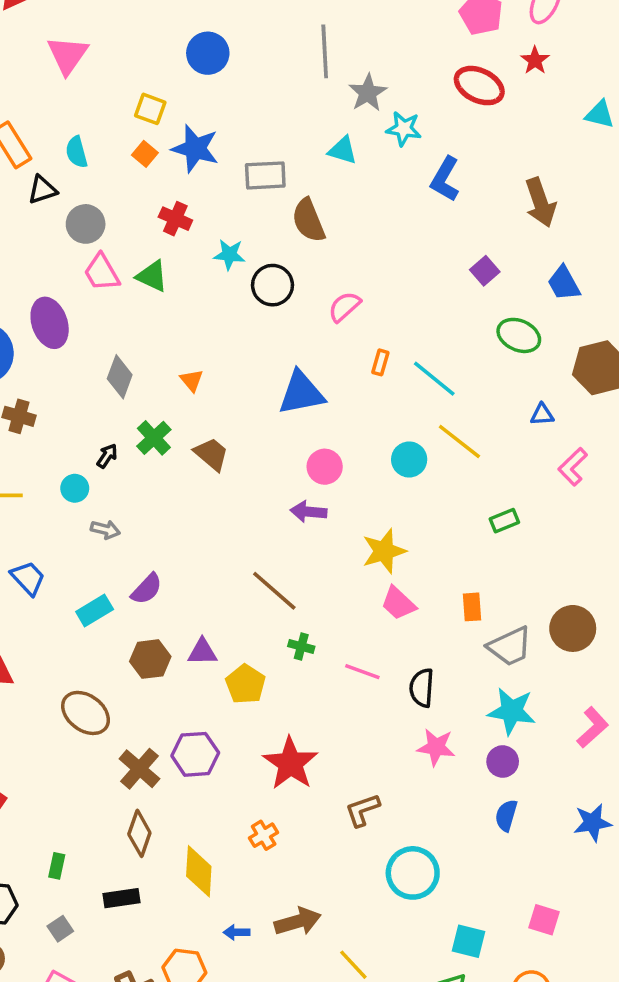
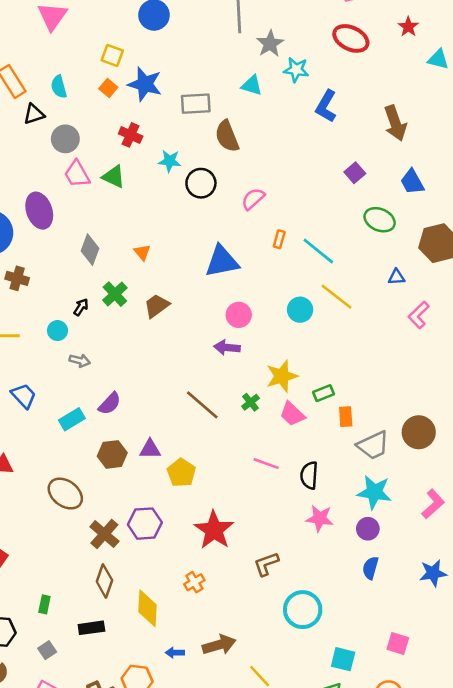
red star: (535, 60) -> (408, 27), moved
brown trapezoid: (211, 454) -> (157, 306), turned -76
green rectangle: (504, 521) -> (324, 393), moved
green cross: (301, 646) -> (250, 402), moved, turned 36

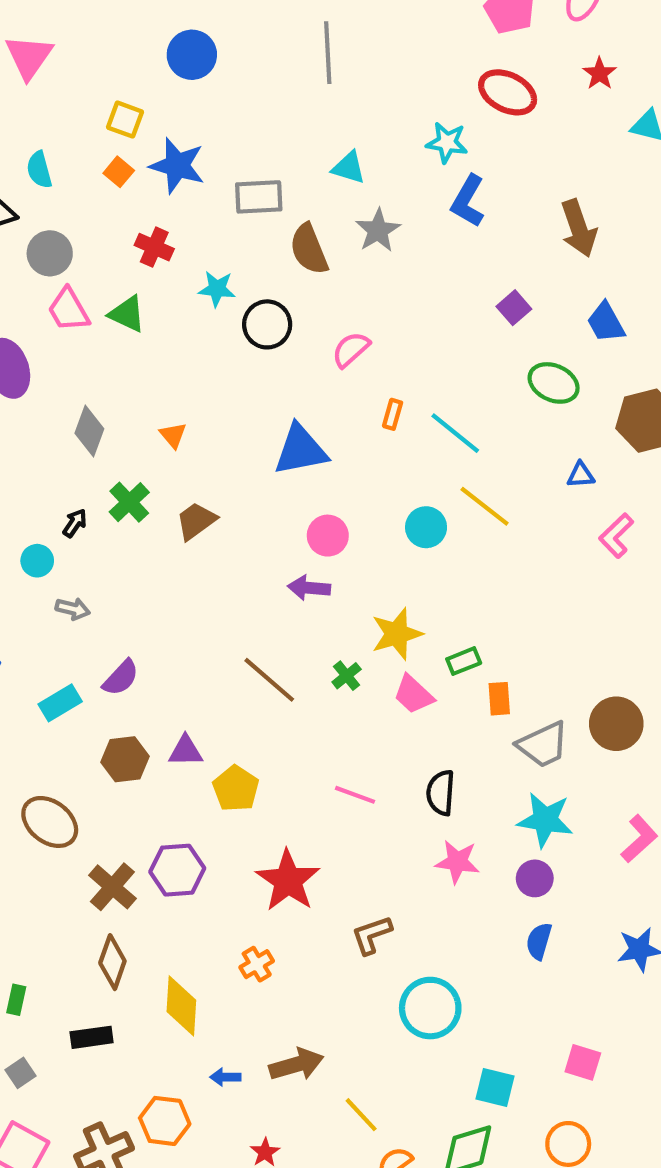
gray star: (270, 44) -> (378, 230), moved
cyan star: (296, 70) -> (447, 143), moved
pink line: (266, 464) -> (355, 795), moved

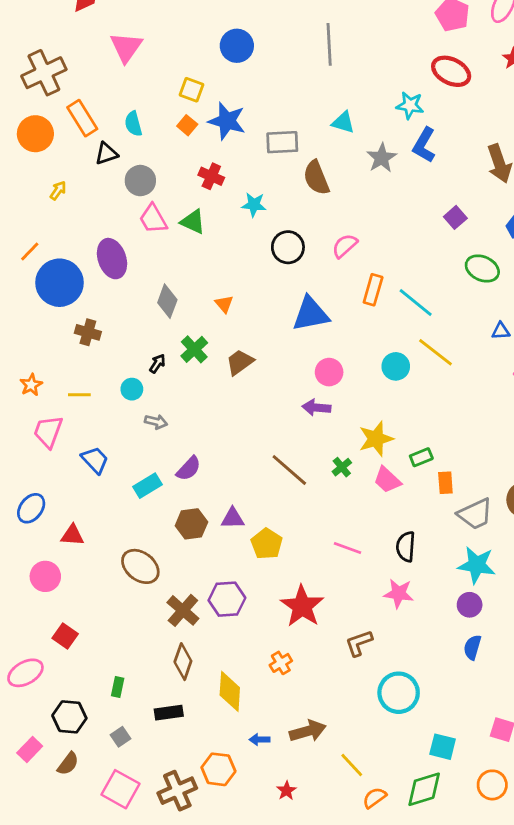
gray star: (378, 230) -> (382, 158), moved
black circle: (267, 324) -> (288, 247), moved
orange rectangle: (393, 414) -> (373, 290), size x1.5
pink star: (457, 862) -> (399, 593), moved

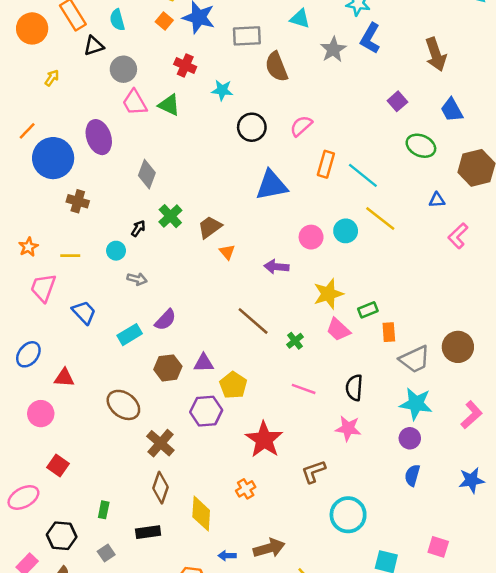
orange triangle: (224, 304) -> (227, 252), moved
pink circle: (329, 372) -> (311, 237), moved
green cross: (342, 467) -> (295, 341), moved
purple hexagon: (227, 599) -> (206, 411), moved

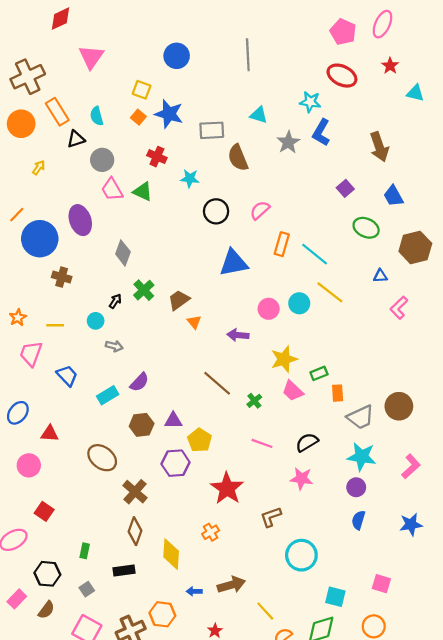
black semicircle: (354, 388) -> (307, 442), turned 55

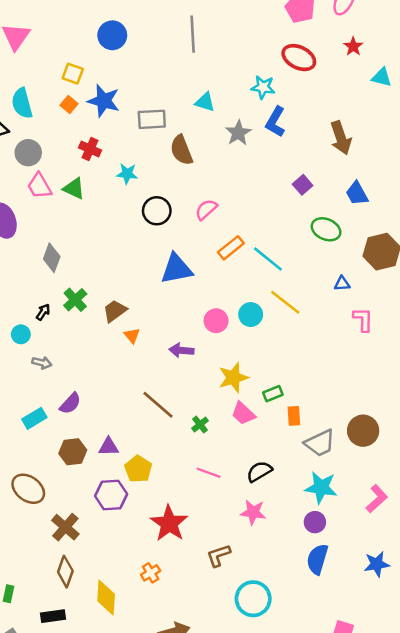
cyan semicircle: (97, 116) -> (22, 103), size x1.4
orange rectangle: (282, 244) -> (231, 248), turned 35
pink L-shape: (399, 308) -> (363, 319), turned 135
blue semicircle: (358, 520) -> (317, 559), size x1.4

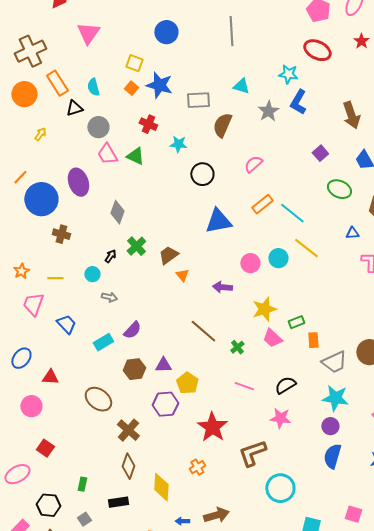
cyan semicircle: (22, 103) -> (93, 87), size x0.7
brown semicircle: (181, 150) -> (222, 125), turned 45
pink semicircle: (206, 210) -> (253, 164), moved
brown L-shape: (219, 555) -> (252, 453), size x1.4

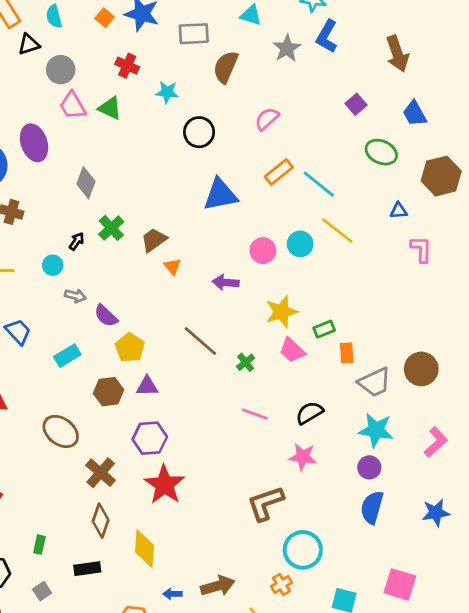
purple semicircle: (132, 330) -> (106, 316), moved, turned 90
yellow pentagon: (187, 383) -> (130, 348), moved
red star: (212, 427) -> (164, 485), moved
orange cross: (197, 467) -> (282, 584), moved
pink square: (353, 514) -> (400, 584), size x1.4

